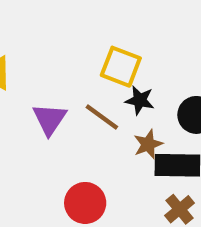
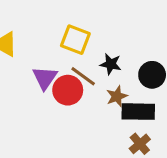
yellow square: (121, 67) -> (75, 40), moved
red circle: (85, 203) -> (68, 90), moved

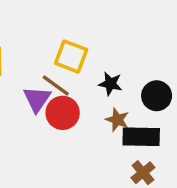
brown line: (83, 76) -> (56, 85), moved
brown star: (117, 96) -> (117, 120), turned -30

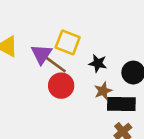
purple triangle: (37, 99) -> (41, 54), moved
brown star: (117, 120) -> (103, 91), turned 30

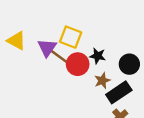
red circle: (61, 86) -> (78, 64), moved
black rectangle: (121, 104) -> (119, 92), turned -35

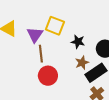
brown line: (60, 57) -> (41, 54), moved, turned 48
red circle: (78, 64) -> (48, 76), moved

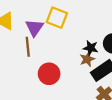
black star: (78, 42) -> (91, 48), moved
brown line: (41, 54) -> (28, 47), moved

